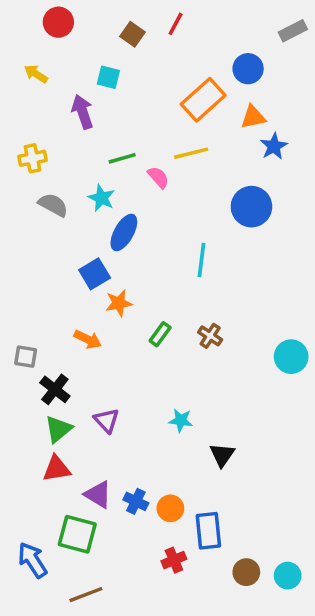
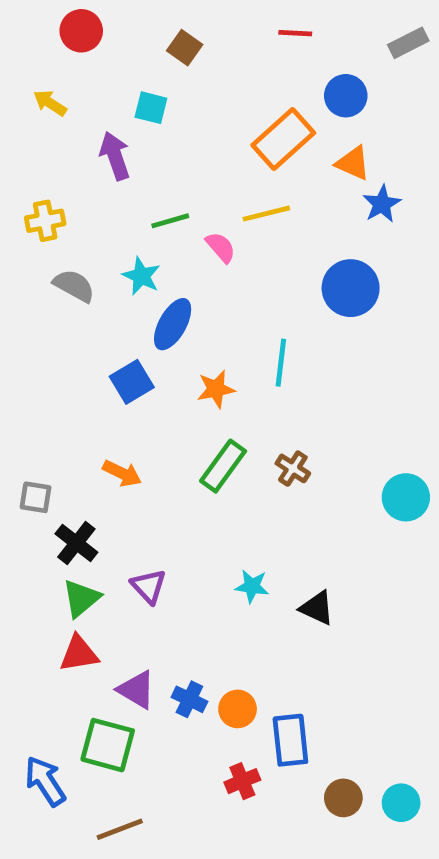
red line: (176, 24) -> (295, 33), moved, turned 65
orange triangle: (253, 117) -> (353, 163), turned 36
orange star: (119, 303) -> (216, 389), moved
green rectangle: (160, 334) -> (223, 466), size x1.5
black triangle: (222, 455) -> (317, 608), moved, turned -40

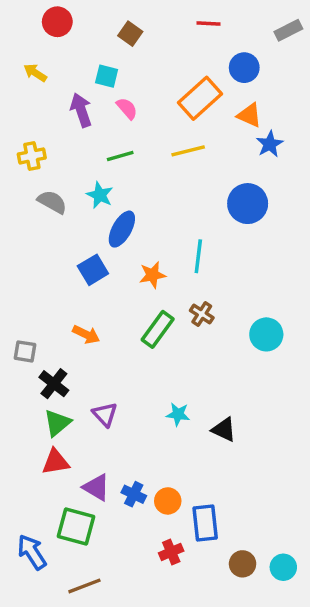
pink semicircle: (221, 247) -> (127, 108), moved
brown cross: (293, 468) -> (202, 314), moved
cyan circle: (406, 497) -> (266, 334), moved

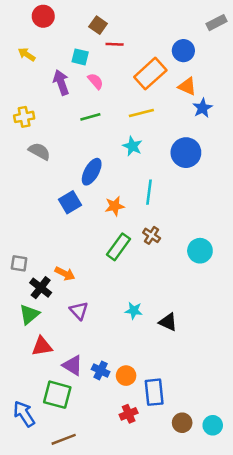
red line: (209, 23) -> (115, 44), moved
cyan star: (100, 195) -> (132, 146), moved
orange arrow: (86, 334) -> (65, 274), moved
green triangle: (57, 423) -> (29, 314), moved

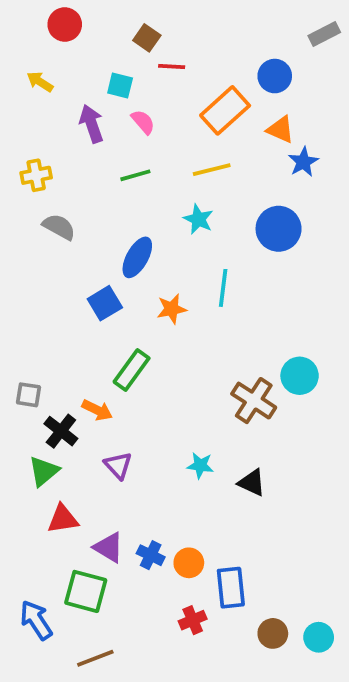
brown cross: (152, 235) -> (254, 401), moved, size x1.6
green rectangle: (118, 247) -> (132, 370), moved

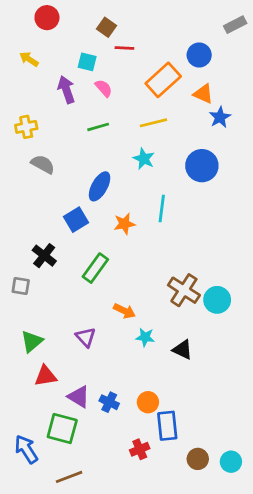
cyan circle: (300, 376) -> (217, 300), moved
orange arrow: (97, 410) -> (124, 311), moved
black cross: (61, 431) -> (44, 256), moved
orange circle: (189, 563) -> (148, 402), moved

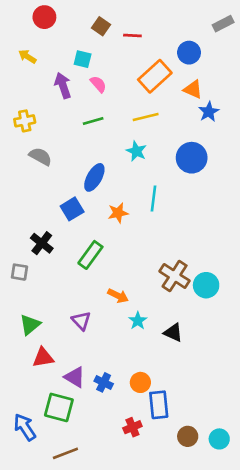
red line: (124, 48) -> (132, 35), moved
cyan star: (145, 337) -> (138, 321), turned 30

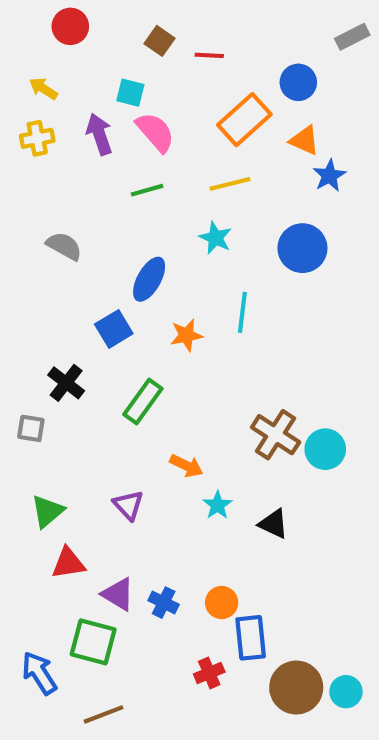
pink semicircle: (98, 84) -> (155, 132), size x1.5
yellow cross: (25, 121) -> (37, 138), moved
brown circle: (188, 436) -> (296, 688), size x1.6

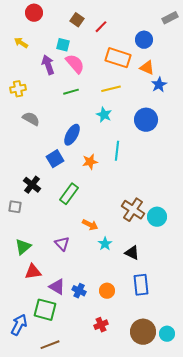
red line: (209, 55) -> (101, 27), turned -48
orange rectangle: (244, 120) -> (118, 58), turned 60
yellow cross: (37, 138) -> (18, 89), moved
blue rectangle: (251, 638) -> (141, 285), moved
blue arrow: (39, 673) -> (19, 325), turned 60

